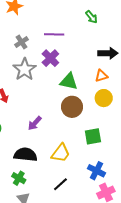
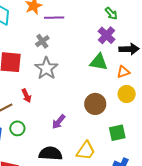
purple line: (54, 34) -> (54, 18), moved
purple cross: (50, 58) -> (107, 35), moved
green triangle: (69, 82) -> (99, 62), moved

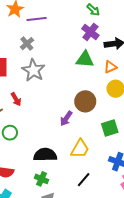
purple arrow: (59, 122) -> (66, 118), moved

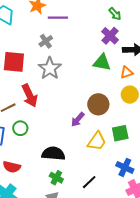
red arrow: (16, 99) -> (30, 96), size x1.6
yellow trapezoid: (80, 149) -> (97, 141), moved
green cross: (42, 179) -> (56, 178), moved

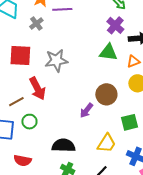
gray cross: (46, 41) -> (36, 24), moved
gray star: (50, 68) -> (56, 60), turned 30
yellow trapezoid: (97, 141) -> (107, 143), moved

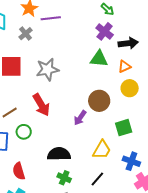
red arrow: (37, 88) -> (41, 105), moved
red semicircle: (23, 161) -> (19, 171), turned 66

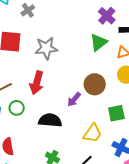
green triangle: (99, 59) -> (99, 42), turned -48
red arrow: (41, 105) -> (37, 83), turned 40
black semicircle: (59, 154) -> (50, 120), moved

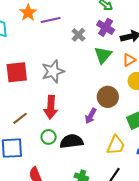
gray cross: (28, 10) -> (78, 35), moved
green circle: (17, 108) -> (49, 137), moved

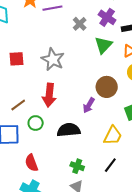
gray star: (53, 71) -> (53, 59), turned -30
red square: (17, 72) -> (16, 59), size x0.7
green circle: (49, 137) -> (36, 123), moved

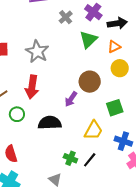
green cross: (77, 166) -> (70, 158), moved

